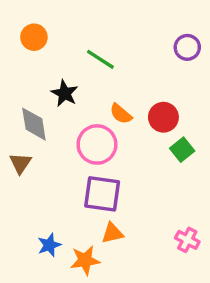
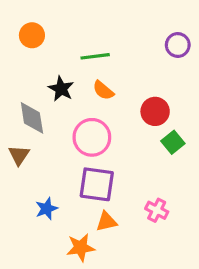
green line: (100, 59) -> (95, 56), turned -40
orange semicircle: (121, 114) -> (103, 90), moved
pink cross: (187, 240) -> (157, 210), moved
blue star: (49, 245) -> (47, 209), moved

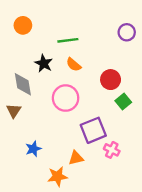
purple square: (97, 184) -> (93, 130), moved, turned -30

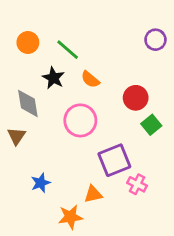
orange circle: (23, 25) -> (28, 42), moved
green line: (68, 40) -> (68, 50), moved, turned 48

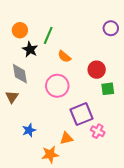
green line: (68, 50) -> (48, 35), turned 72
black star: (53, 78) -> (30, 49), moved
green square: (151, 125) -> (108, 89), turned 32

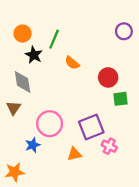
pink circle: (57, 86) -> (50, 124), moved
orange star: (50, 154) -> (15, 172), moved

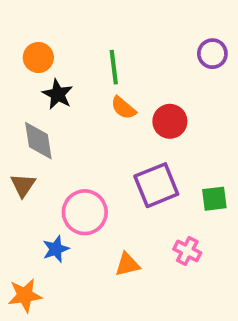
green line: (54, 39) -> (114, 67), moved, turned -30
red circle: (108, 77) -> (170, 121), moved
green square: (121, 99) -> (214, 199), moved
purple square: (91, 127) -> (156, 185), moved

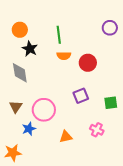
orange semicircle: (123, 108) -> (64, 56), turned -40
brown triangle: (23, 185) -> (16, 107), moved
purple square: (156, 185) -> (81, 96), size x0.7

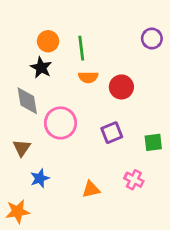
orange circle: (20, 30) -> (48, 41), moved
pink circle: (44, 110) -> (60, 123), moved

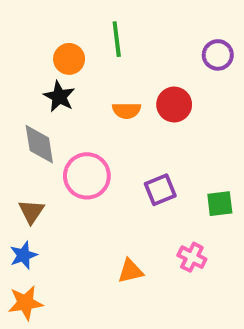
green line: (81, 48) -> (117, 39), moved
red circle: (121, 87) -> (174, 105), moved
blue star: (40, 178) -> (23, 255), moved

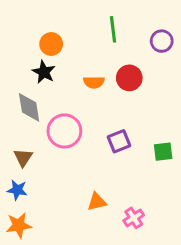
green line: (117, 39) -> (113, 29), moved
blue star: (23, 255) -> (17, 190), turned 30
pink cross: (192, 257) -> (134, 218), moved, turned 30

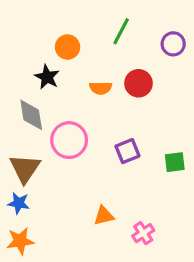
green line: (113, 29) -> (121, 31), turned 35
orange circle: (51, 44) -> (68, 47), moved
brown triangle: (23, 158) -> (25, 168), size x1.5

